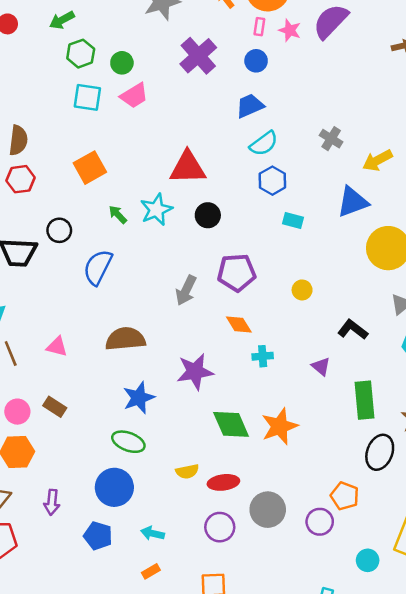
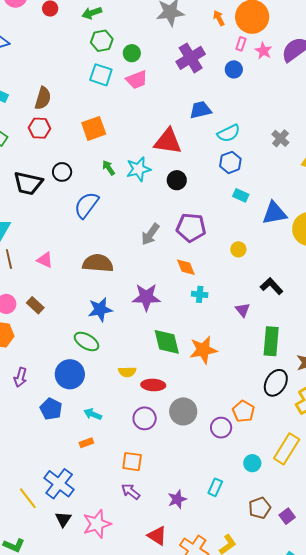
blue trapezoid: (250, 106) -> (200, 110), moved
blue triangle: (353, 202) -> (274, 213), moved

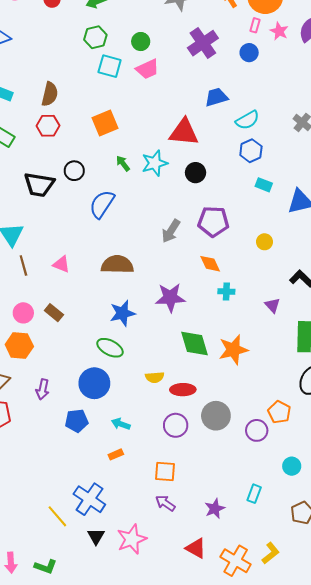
green hexagon: (102, 41) -> (95, 37), moved
blue pentagon: (51, 409) -> (77, 421), turned -30

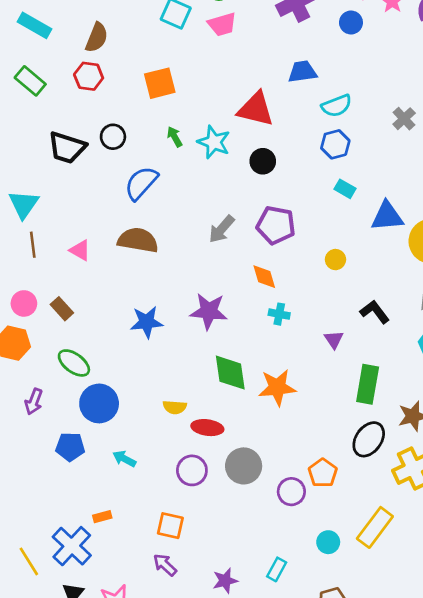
cyan star: (155, 163) -> (214, 142), turned 30
brown semicircle: (117, 265) -> (138, 240), moved
green ellipse: (110, 348) -> (74, 363), moved
orange rectangle: (116, 454) -> (102, 517), moved

